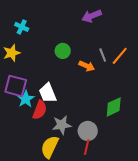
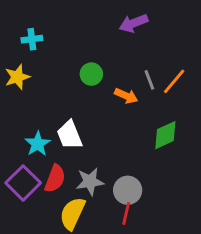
cyan cross: (22, 27) -> (32, 39), turned -32
purple square: (16, 86) -> (23, 183), moved, turned 30
green diamond: (114, 107) -> (165, 135), moved
red semicircle: (40, 110) -> (55, 179), moved

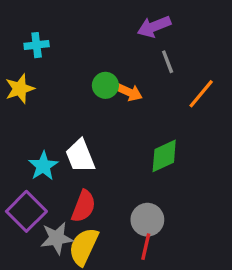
gray line: (149, 80) -> (168, 62), moved
orange arrow: (126, 96) -> (129, 92), moved
green diamond: (165, 135) -> (164, 156), moved
red semicircle: (55, 179) -> (84, 206), moved
gray star: (90, 182) -> (57, 238), moved

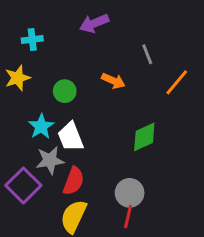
purple arrow: (154, 27) -> (94, 23), moved
green circle: (105, 85) -> (65, 91), moved
cyan star: (43, 166) -> (41, 127), moved
gray star: (57, 238) -> (50, 160), moved

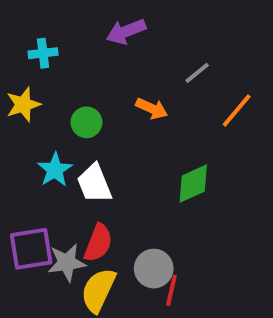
gray line: (147, 54) -> (197, 73), turned 72
gray star: (50, 160) -> (67, 263), moved
purple square: (23, 185) -> (31, 249), turned 36
gray circle: (130, 193) -> (154, 269), moved

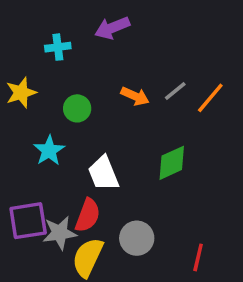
cyan cross: (43, 53) -> (58, 47), moved
gray line: (197, 73) -> (175, 91), moved
white trapezoid: (94, 184) -> (103, 173), moved
red line: (171, 290) -> (198, 257), moved

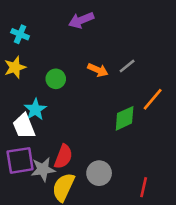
cyan cross: (58, 47) -> (20, 34), moved, turned 30
orange line: (210, 98) -> (153, 99), moved
white trapezoid: (103, 173) -> (24, 126), moved

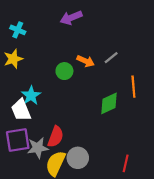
green circle: (56, 79) -> (64, 71), moved
orange line: (153, 99) -> (133, 87), turned -45
gray circle: (99, 173) -> (78, 158), moved

